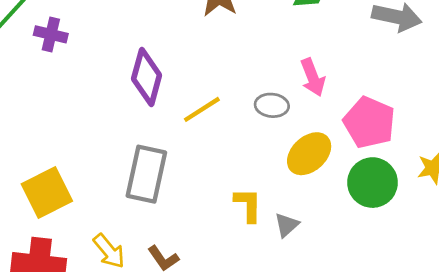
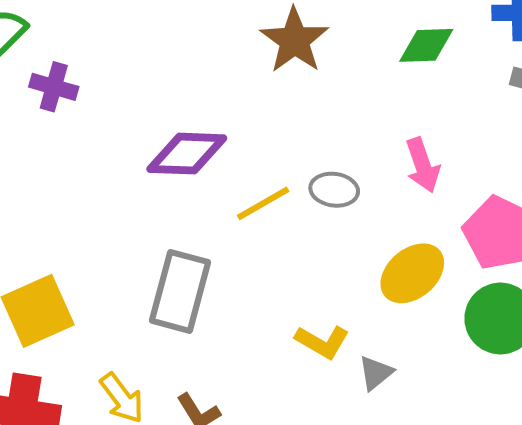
purple diamond: (147, 77) -> (187, 154), turned 74
gray ellipse: (272, 105) -> (334, 190), moved
yellow L-shape: (248, 205) -> (322, 342), turned 117

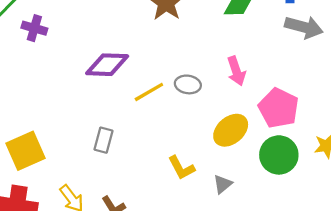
gray rectangle: (180, 291) -> (103, 140), size x0.6
yellow L-shape: (322, 342) -> (181, 168), turned 32
gray triangle: (376, 373) -> (223, 184), moved

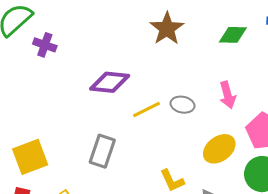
gray rectangle: (103, 140) -> (102, 151), size x1.4

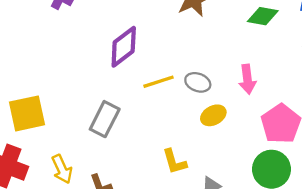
purple diamond: (110, 82) -> (124, 47), turned -51
yellow ellipse: (219, 149) -> (213, 115), moved, size x0.7

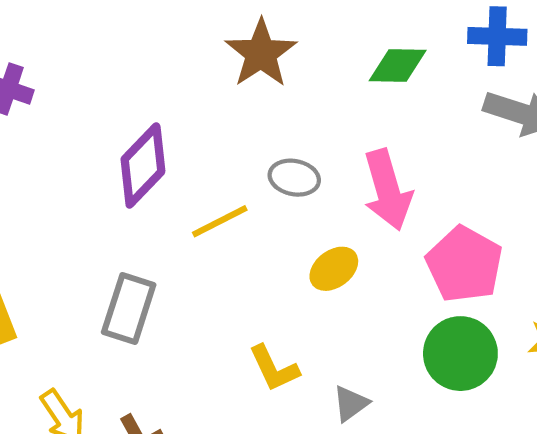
pink arrow: (247, 79) -> (388, 190), size x1.4
gray ellipse: (198, 82) -> (294, 178), moved

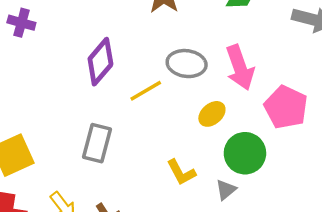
gray ellipse: (294, 178) -> (187, 64), size x1.4
green circle: (460, 354) -> (245, 153), moved

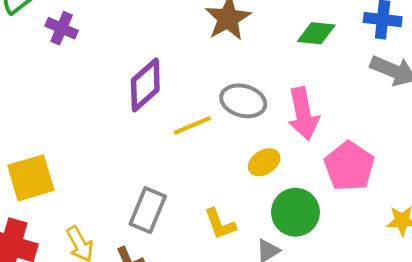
gray rectangle: (97, 143) -> (148, 210), moved

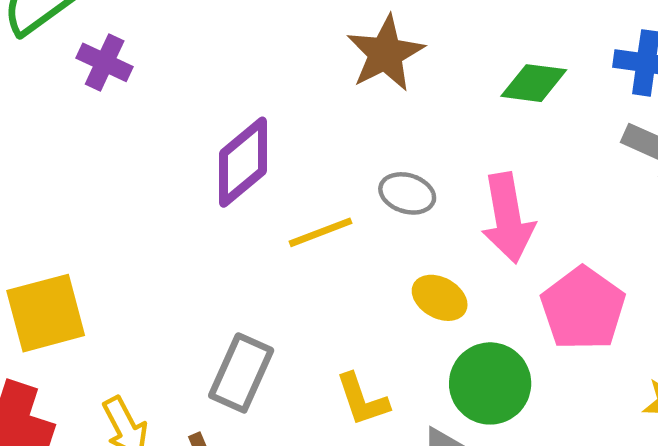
gray ellipse: (243, 101) -> (407, 193), size x0.7
yellow ellipse: (264, 162) -> (440, 298), turned 60

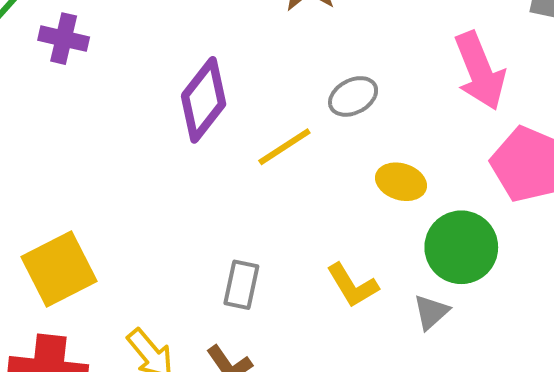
gray ellipse: (407, 193) -> (353, 96), turned -33
pink arrow: (508, 218) -> (480, 71), moved
gray rectangle: (241, 373) -> (241, 285), size x0.7

